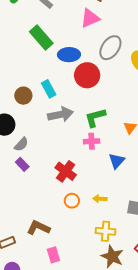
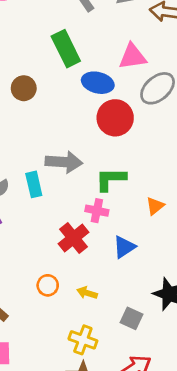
pink triangle: (90, 18) -> (133, 57), moved
cyan rectangle: (49, 89) -> (34, 184), moved
brown circle: (23, 96) -> (24, 88), moved
red cross: (66, 171) -> (73, 238), moved

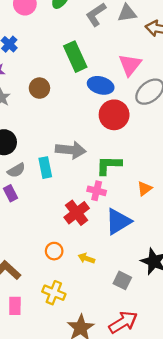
pink triangle: (133, 57) -> (130, 65), turned -45
blue triangle: (124, 247) -> (118, 221), size x1.4
yellow cross: (83, 340) -> (54, 293), moved

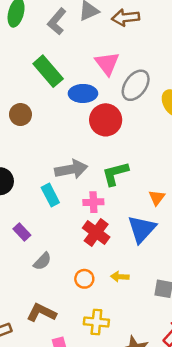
gray semicircle: (16, 170) -> (42, 261), moved
orange triangle: (145, 189) -> (157, 198), moved
pink cross: (97, 191) -> (93, 202), moved

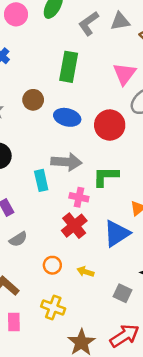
green rectangle: (48, 71) -> (69, 67), turned 36
blue ellipse: (83, 93) -> (67, 117), moved

